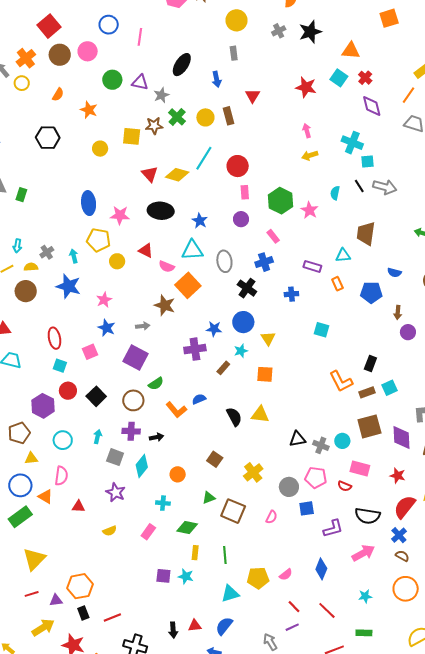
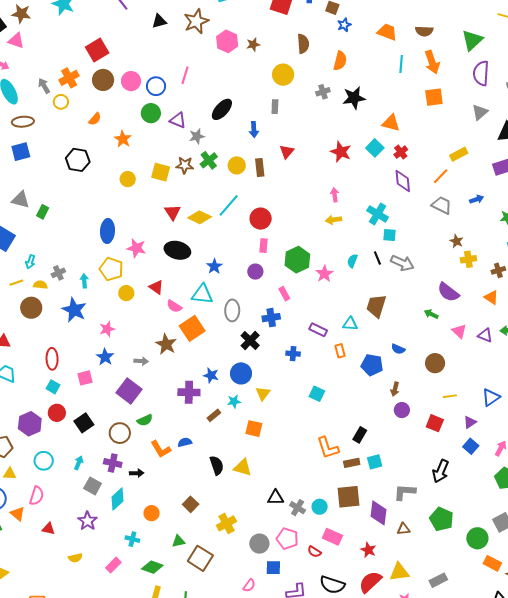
blue circle: (109, 25) -> (156, 86), moved
pink semicircle: (272, 517) -> (249, 585), moved

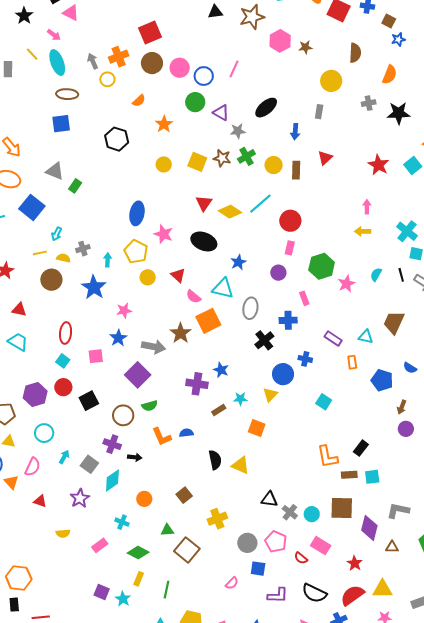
gray arrow: (141, 361) -> (153, 347), size x1.6
blue circle: (241, 373) -> (283, 374), moved
cyan arrow: (79, 463) -> (64, 457), moved

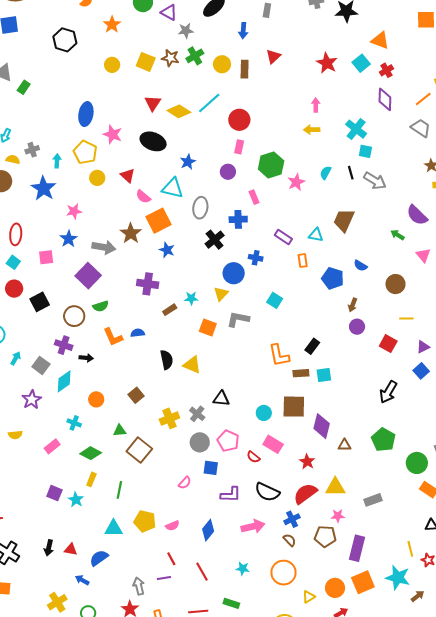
blue star: (221, 370) -> (167, 250), moved
gray L-shape: (398, 511) -> (238, 319), moved
gray cross: (290, 512) -> (197, 414), moved

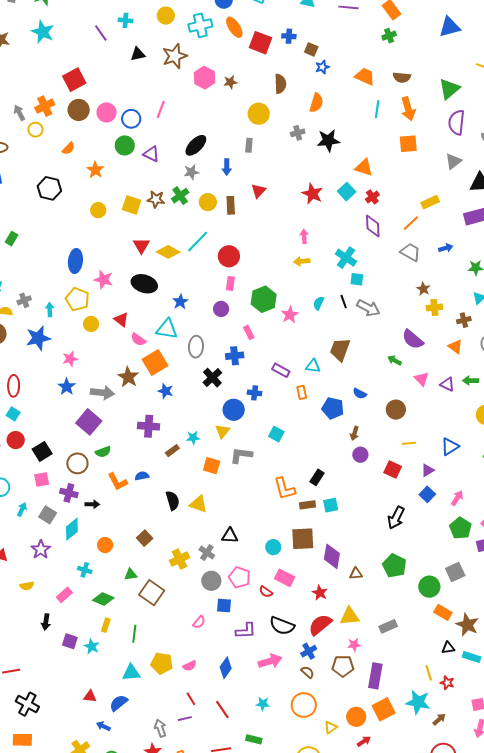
gray star: (186, 31) -> (191, 172), moved
blue star: (44, 188) -> (38, 338), turned 30
pink square: (46, 257) -> (42, 479), moved
black arrow: (49, 548) -> (46, 622), moved

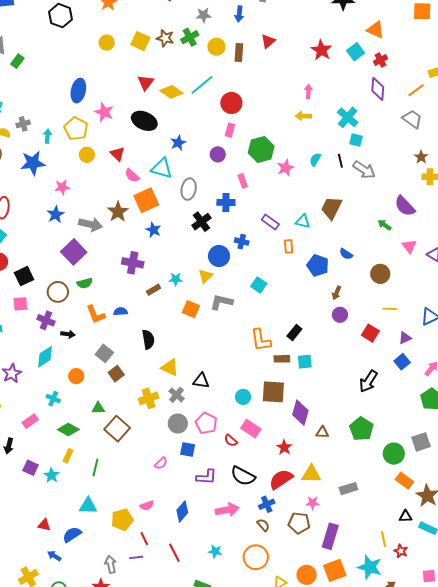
yellow triangle: (198, 504) -> (170, 367), moved
gray square: (48, 515) -> (104, 353), moved
yellow pentagon: (162, 663) -> (122, 520), moved, turned -30

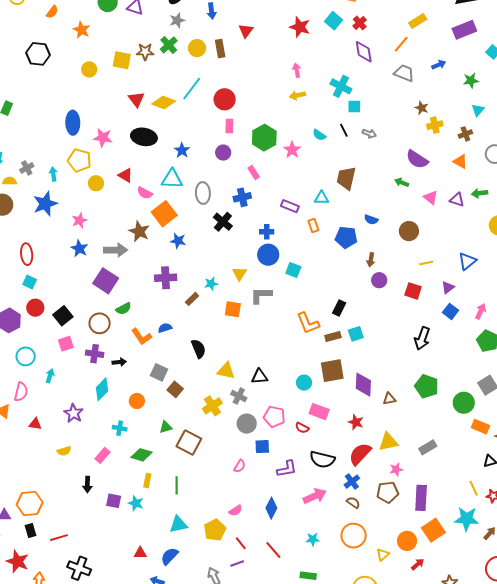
cyan semicircle: (315, 160) -> (319, 135), turned -72
gray arrow: (364, 170) -> (369, 134), size x0.6
blue circle: (219, 256) -> (268, 255), moved

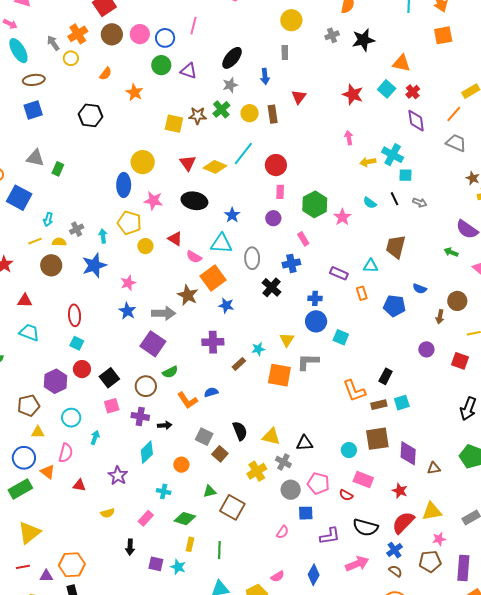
yellow circle: (89, 69) -> (143, 162), moved, size x1.5
yellow arrow: (297, 95) -> (368, 162), moved
brown arrow: (371, 260) -> (440, 317), moved
orange square: (233, 309) -> (279, 375), size x1.4
black semicircle: (198, 349) -> (240, 431), moved

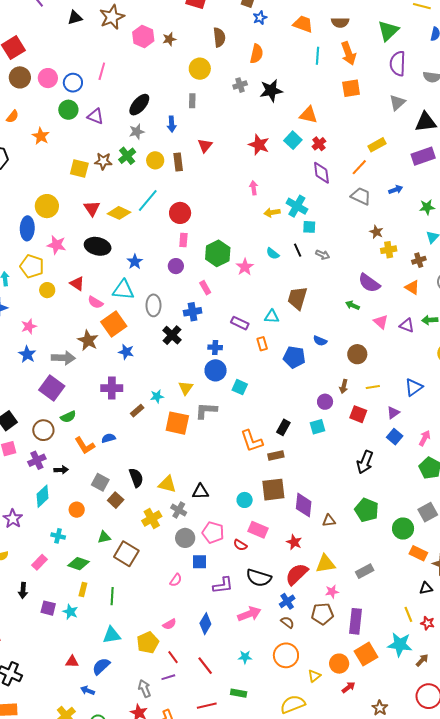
brown arrow: (440, 317) -> (344, 386), moved
cyan square: (402, 403) -> (317, 427), moved
purple cross: (140, 416) -> (37, 460), turned -36

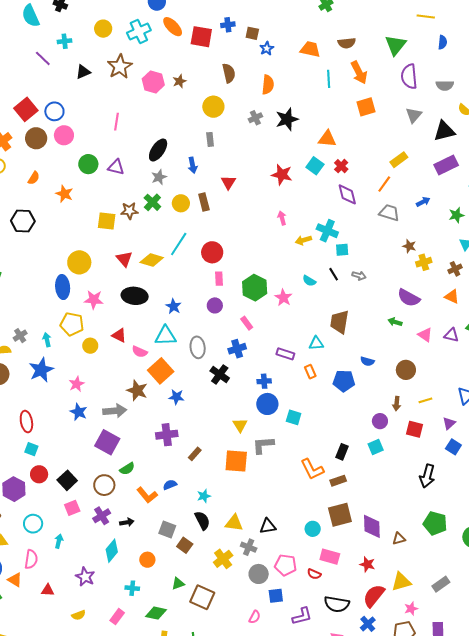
blue circle: (73, 83) -> (54, 111), moved
cyan star: (157, 396) -> (204, 496), moved

